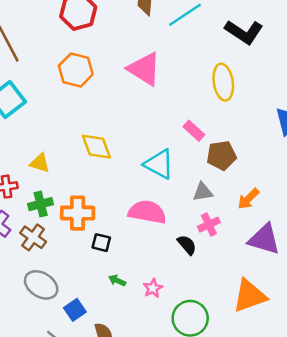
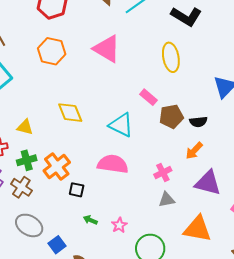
gray triangle: (203, 192) -> (167, 200), moved
orange cross: (78, 213) -> (57, 167), turned -36
black semicircle: (187, 245) -> (198, 122), moved, turned 126
orange triangle: (249, 296) -> (197, 229), turned 32

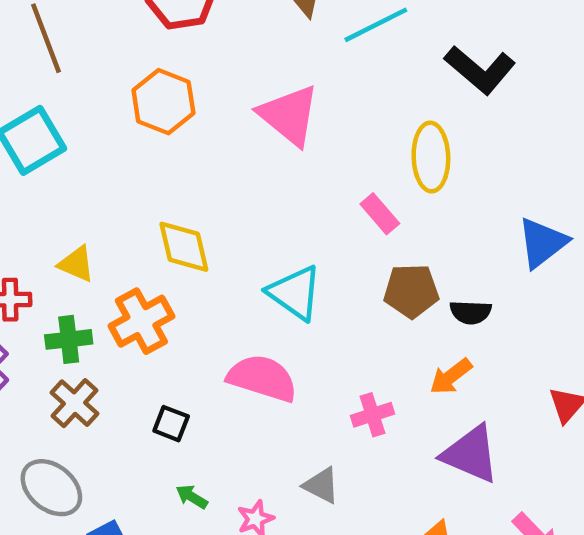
pink rectangle: (148, 97) -> (380, 214), moved
orange cross: (57, 167) -> (141, 321), moved
brown cross: (21, 187) -> (75, 403), moved
gray triangle: (167, 200) -> (321, 485), moved, turned 30

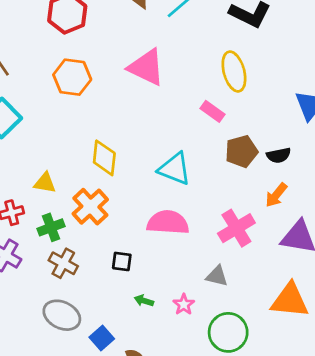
yellow diamond: (184, 247) -> (104, 158), turned 33
pink cross: (372, 415) -> (236, 228), size x1.5

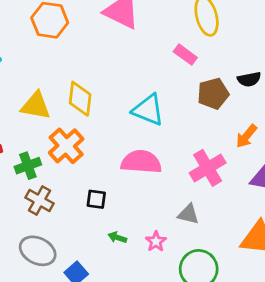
black semicircle: (279, 155) -> (249, 79), moved
yellow triangle: (45, 183) -> (36, 106), moved, size x1.4

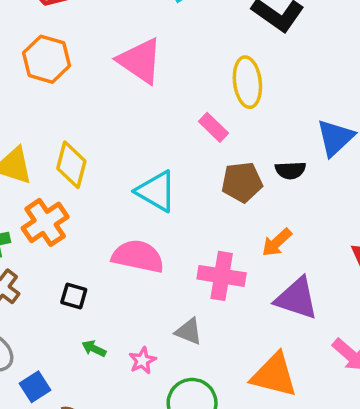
pink cross: (208, 168) -> (222, 276), turned 32

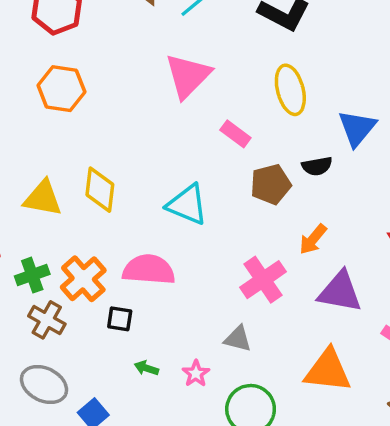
pink triangle: (140, 61) -> (188, 76), moved, turned 48
yellow ellipse: (247, 82) -> (290, 90), moved
orange cross: (45, 222) -> (83, 279), moved
pink semicircle: (138, 256) -> (149, 270), moved
pink cross: (222, 276) -> (263, 280), turned -36

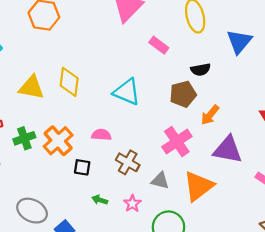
black semicircle: (317, 166) -> (201, 70), moved
brown pentagon: (271, 184) -> (183, 94), moved
pink semicircle: (149, 270) -> (101, 135), size x0.6
brown cross: (47, 320) -> (128, 162), moved
orange triangle: (328, 371) -> (199, 186), moved, turned -44

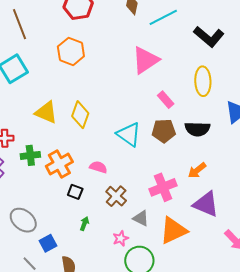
black semicircle: (201, 70) -> (197, 129), size x1.4
brown pentagon: (183, 94) -> (164, 131), moved
green arrow: (100, 200) -> (84, 224), turned 80
pink star: (132, 204) -> (121, 238), moved

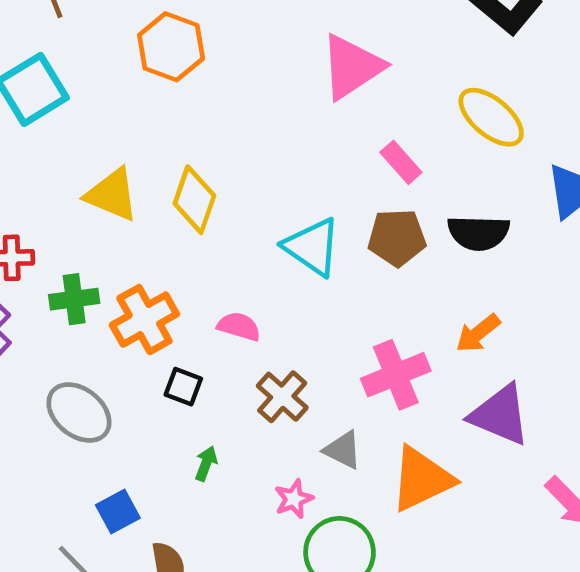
yellow ellipse: (203, 81) -> (491, 117), turned -48
gray ellipse: (23, 220) -> (79, 413), moved

